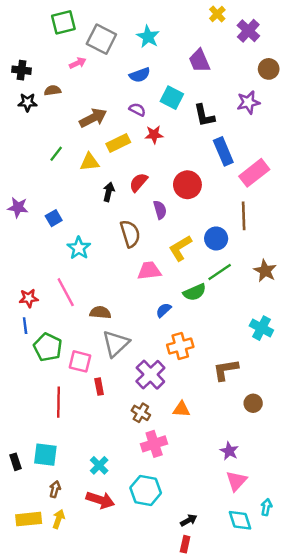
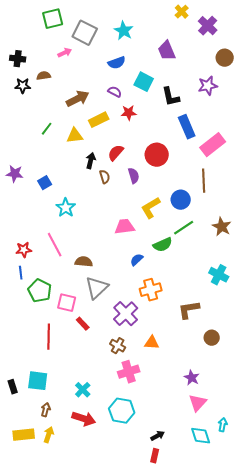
brown semicircle: (130, 234) -> (105, 177), moved, size x0.6
red rectangle: (99, 387) -> (83, 324), turned -32

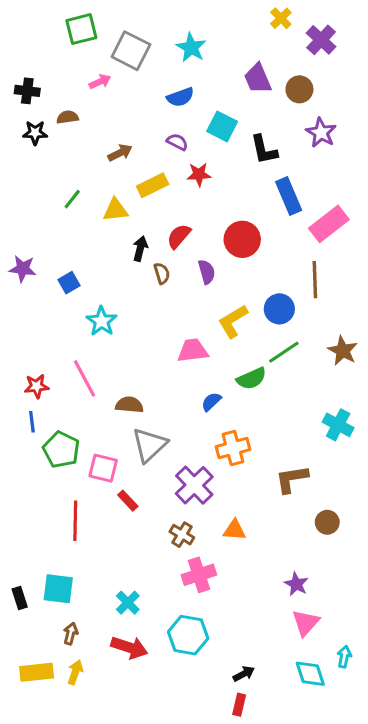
brown circle: (225, 58) -> (299, 89), moved
purple star: (208, 86) -> (321, 133), turned -30
brown arrow: (78, 99) -> (120, 153), size x0.7

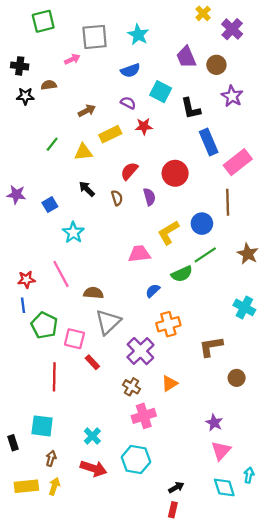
green square: (81, 29) -> (43, 21), moved
gray square: (131, 51) -> (95, 37), turned -32
black arrow: (140, 249) -> (87, 189), moved, turned -60
orange triangle: (234, 530) -> (170, 383), turned -36
black rectangle: (20, 598) -> (13, 443), moved

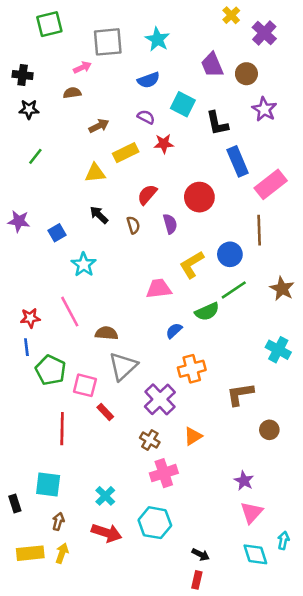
brown semicircle: (49, 85) -> (72, 93), moved
green line: (52, 144) -> (35, 156), moved
black arrow: (176, 487) -> (201, 554), turned 56

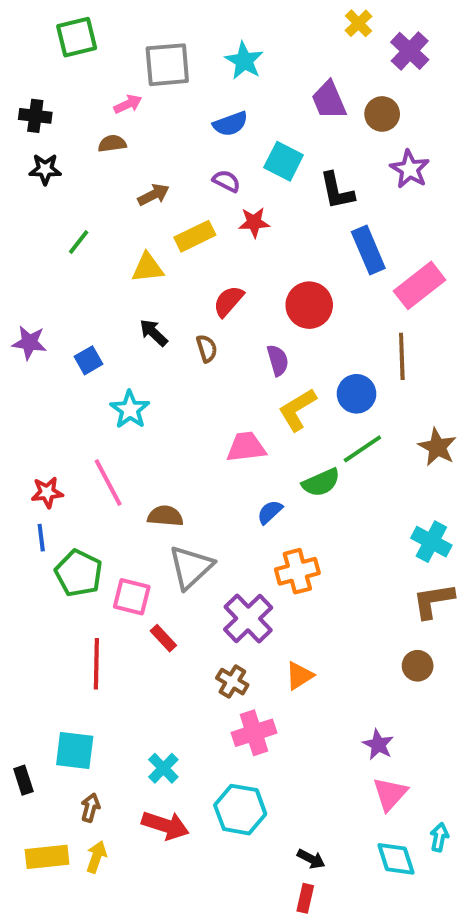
green line: (35, 156) -> (79, 242), moved
purple semicircle: (170, 224) -> (278, 360), moved
brown L-shape: (240, 394) -> (433, 601), moved

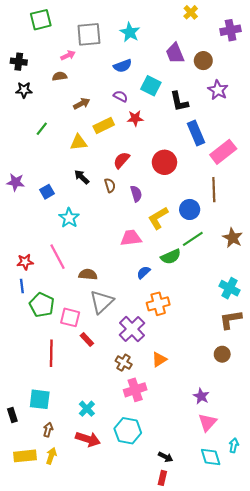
purple cross: (410, 51) -> (231, 30), moved, turned 36
purple semicircle: (278, 360) -> (136, 194), moved

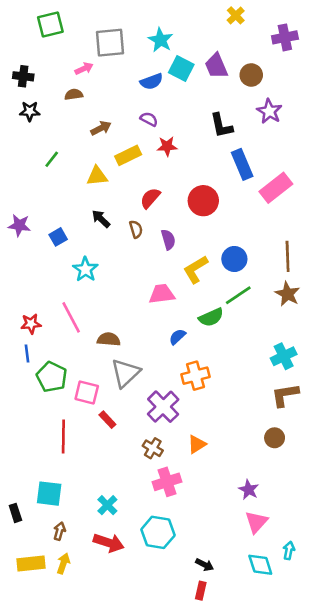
cyan square: (151, 86) -> (181, 69), moved
brown line: (214, 190) -> (288, 256), moved
cyan cross: (229, 288) -> (284, 356), turned 36

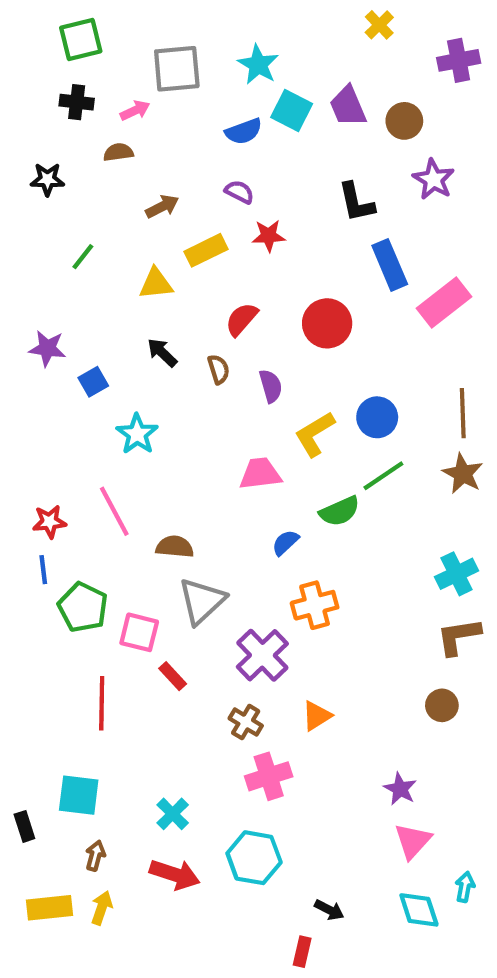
black cross: (23, 76) -> (77, 102), moved
purple star: (19, 225) -> (47, 348), moved
red rectangle: (201, 591) -> (302, 952), moved

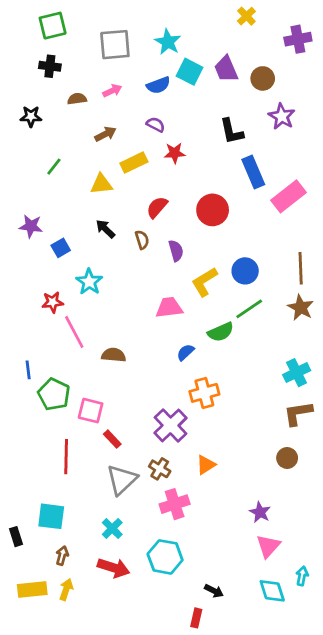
pink arrow: (135, 110) -> (112, 91), moved
red star: (49, 522) -> (53, 302), moved
gray triangle: (202, 601) -> (122, 480), moved

